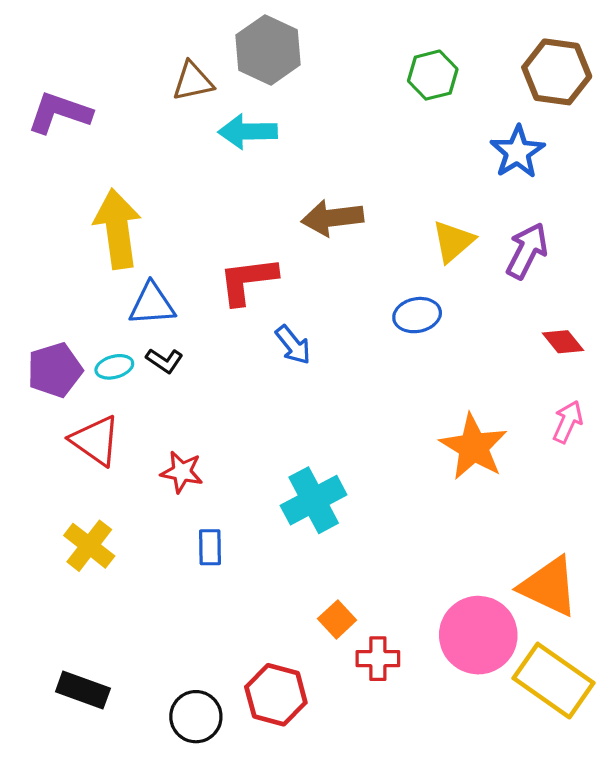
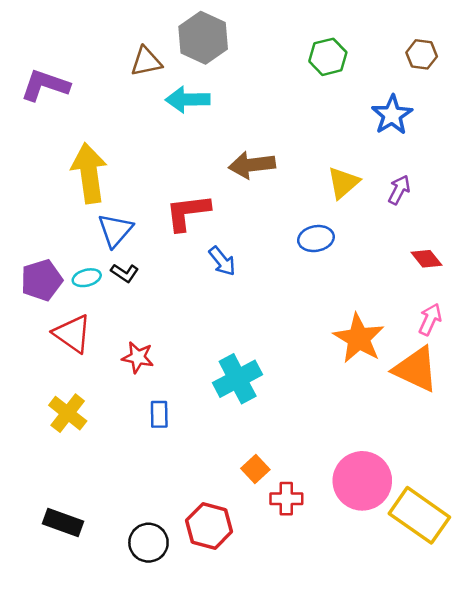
brown hexagon: (557, 72) -> (422, 54), size x0.6
purple arrow: (527, 251) -> (399, 190), size x0.7
blue triangle: (152, 304) -> (115, 230), turned -45
orange triangle: (549, 586) -> (416, 369), moved

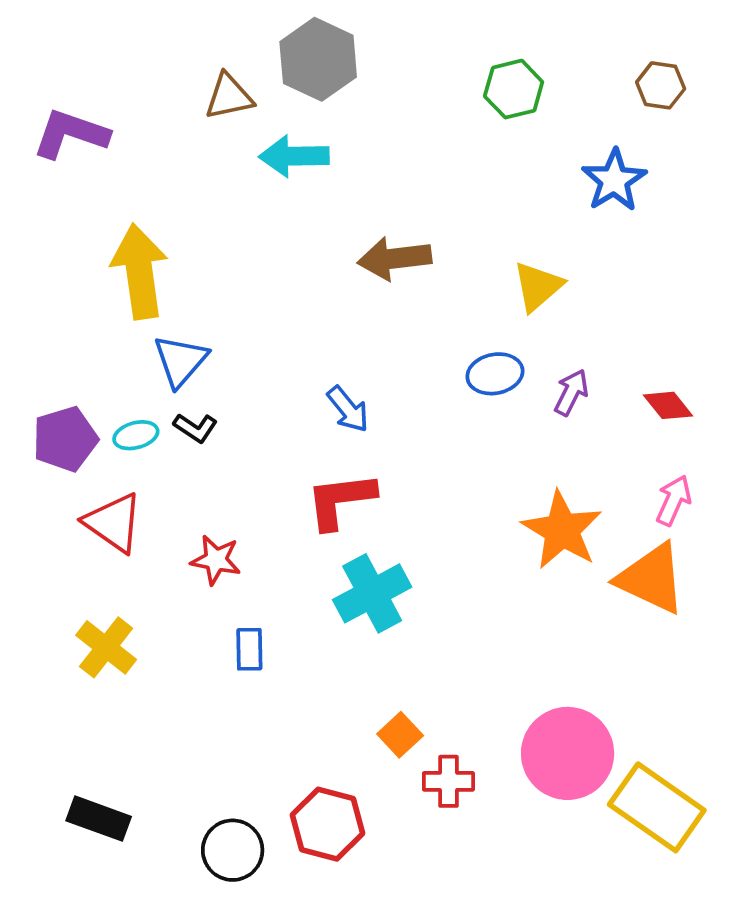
purple arrow: (399, 190) -> (571, 392), moved
red L-shape: (188, 212) -> (341, 500), moved

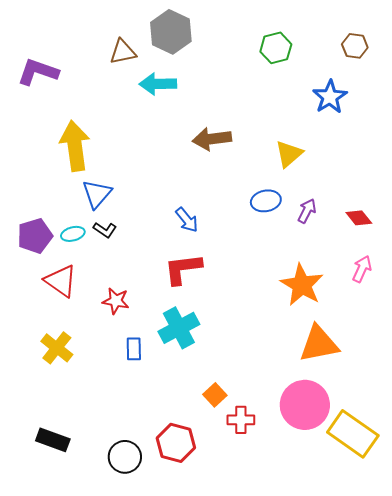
orange triangle: (651, 579) -> (319, 344), moved, turned -36
cyan cross: (372, 593) -> (179, 328), moved

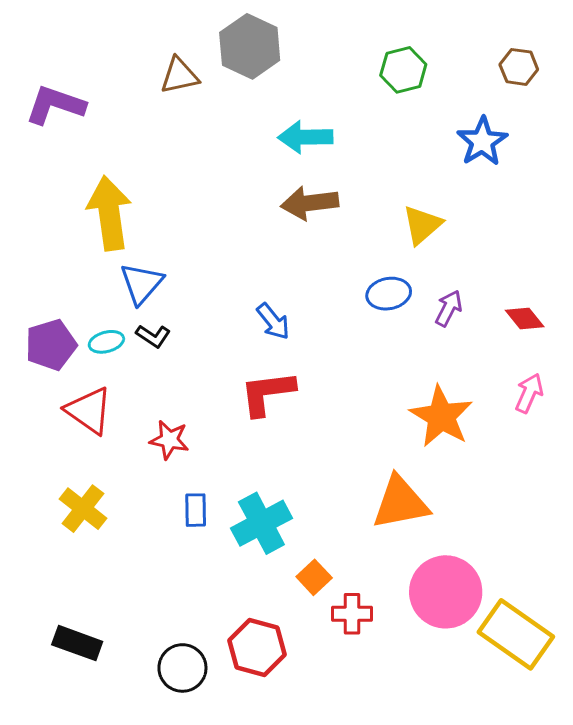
cyan arrow: (158, 84) -> (305, 137), moved
cyan cross: (179, 328) -> (261, 523), moved
orange triangle: (319, 344) -> (400, 503), moved

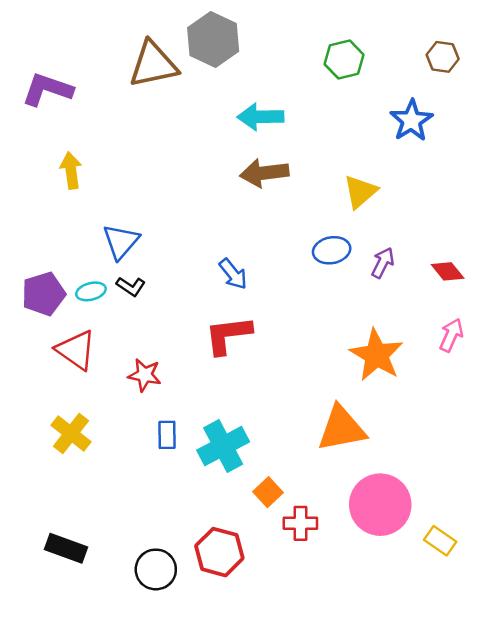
brown triangle: (180, 76) -> (153, 64), size x1.5
yellow arrow: (109, 213) -> (71, 170), moved, size x0.6
yellow rectangle: (516, 634) -> (440, 541), size x0.5

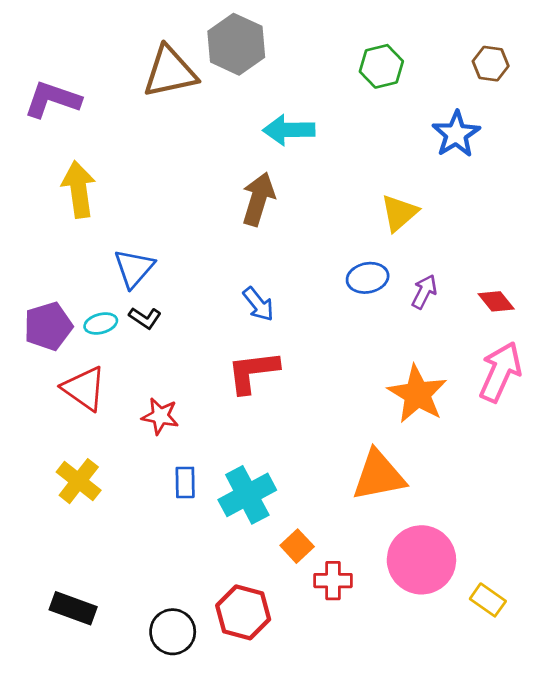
yellow arrow: (71, 170) -> (79, 189), size x1.4
brown arrow: (264, 173) -> (258, 199), moved, turned 114
pink arrow: (451, 335) -> (500, 372), size x1.6

